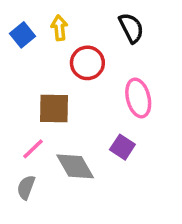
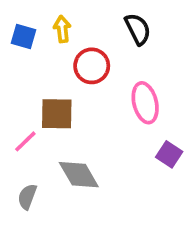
blue square: (22, 35) -> (24, 36), turned -35
purple square: (122, 147) -> (169, 154), moved
pink line: (33, 149) -> (25, 141), moved

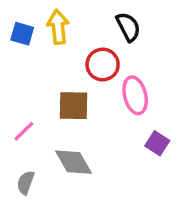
yellow arrow: (62, 29) -> (58, 27), size x1.4
red circle: (92, 66) -> (103, 65), moved
brown square: (57, 114) -> (73, 106), moved

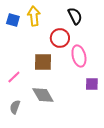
purple square: (157, 143) -> (92, 84), turned -32

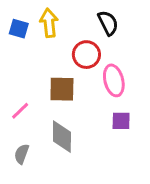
purple square: (92, 84) -> (121, 121), moved
gray diamond: (43, 95) -> (62, 137), turned 30

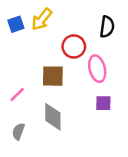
yellow arrow: (49, 23) -> (42, 19), turned -135
black semicircle: (108, 23) -> (107, 27), moved, turned 35
blue square: (19, 29) -> (16, 24), turned -35

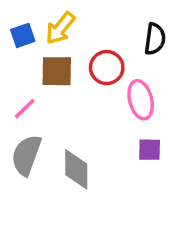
brown square: (53, 76) -> (57, 71), moved
pink line: (17, 95) -> (25, 109), moved
gray semicircle: (18, 131) -> (26, 155), moved, size x1.6

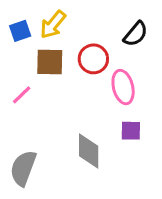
black semicircle: (155, 39) -> (136, 34), turned 32
gray semicircle: (26, 155) -> (23, 168), moved
gray diamond: (76, 169) -> (89, 151), moved

